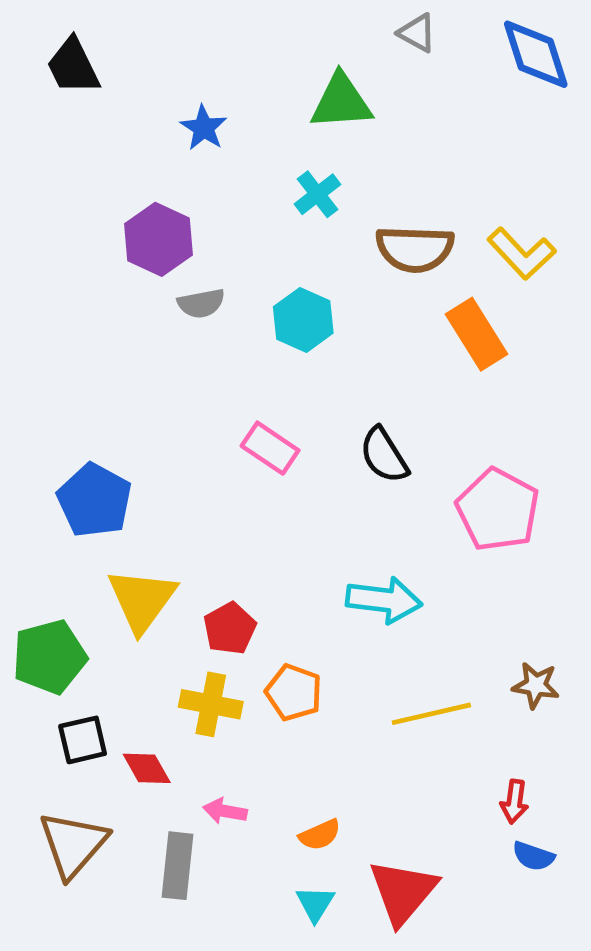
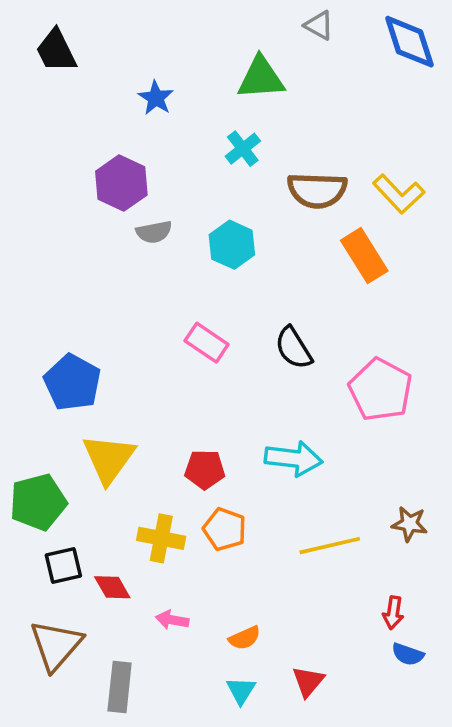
red pentagon: (230, 628) -> (205, 469), moved, turned 30
gray rectangle: (178, 866) -> (120, 687), moved
red triangle: (403, 892) -> (308, 682), size x0.6

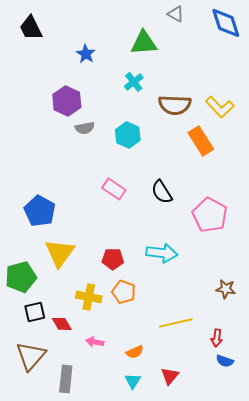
yellow line: (330, 546) -> (176, 323), moved

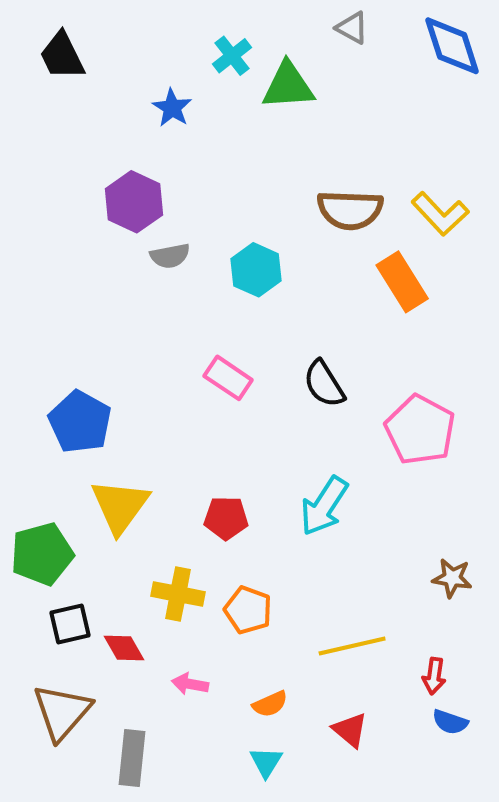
cyan cross: (134, 82) -> (232, 56), moved
cyan arrow: (162, 253) -> (324, 506), turned 116
orange pentagon: (124, 292) -> (248, 610), moved
red triangle: (170, 376) -> (350, 730), moved, turned -30

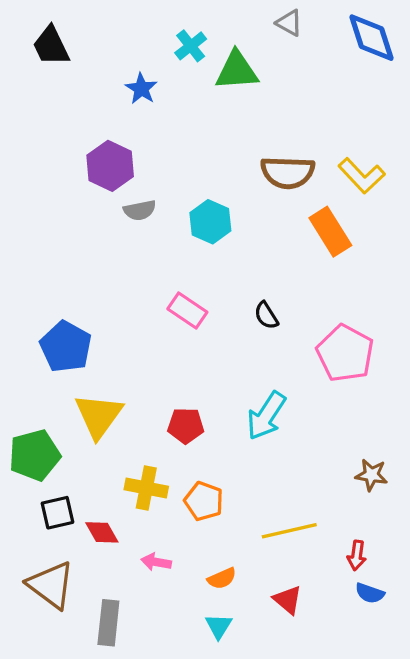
black semicircle: (324, 384) -> (266, 315), size x0.7
brown triangle: (62, 712) -> (51, 585), turned -34

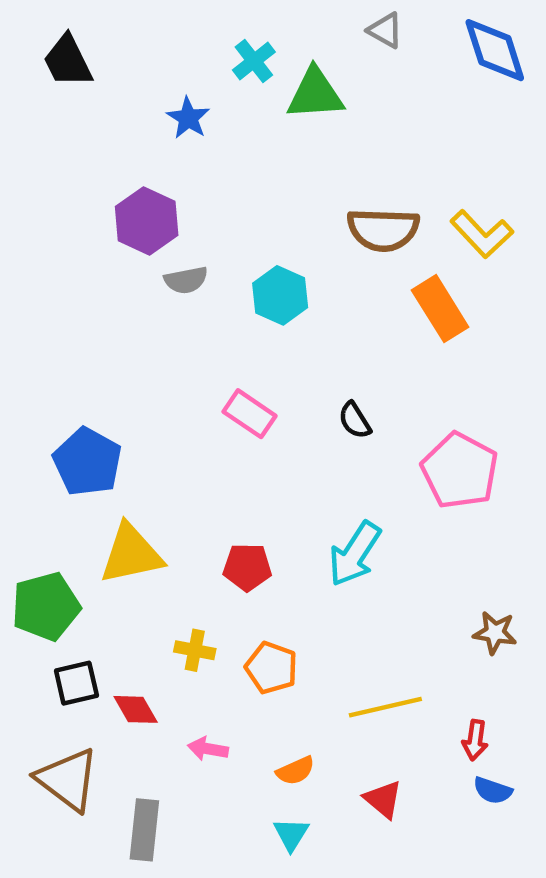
yellow triangle: (99, 416) -> (131, 554), turned 42
yellow cross: (146, 488) -> (195, 650), size x0.7

